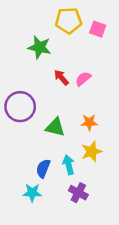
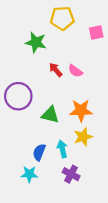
pink square: (98, 29) -> (96, 33), moved, turned -32
pink semicircle: (83, 79) -> (75, 71), turned -104
orange star: (89, 122) -> (81, 110), size x1.5

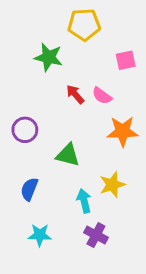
pink square: (96, 33) -> (126, 60), moved
purple circle: (18, 96) -> (25, 130), size x0.7
orange star: (81, 110) -> (123, 131), moved
blue semicircle: (39, 152) -> (29, 189), moved

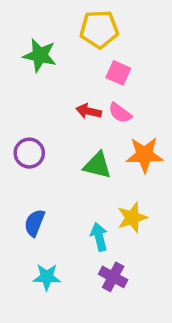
green star: (49, 57) -> (40, 55), moved
pink square: (126, 60) -> (118, 73), moved, turned 36
red arrow: (75, 94) -> (89, 111), turned -36
green triangle: (68, 155) -> (97, 165), moved

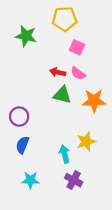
purple circle: (29, 153) -> (19, 117), moved
green triangle: (97, 165) -> (62, 95), moved

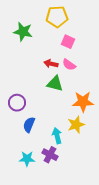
orange star: (94, 101) -> (83, 102), moved
blue semicircle: (23, 145) -> (29, 125), moved
purple cross: (74, 180) -> (50, 155), moved

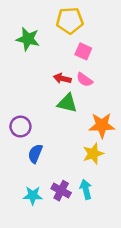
cyan arrow: (57, 136) -> (86, 189), moved

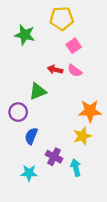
pink square: (83, 51) -> (74, 46), turned 32
green triangle: (67, 103) -> (38, 91), moved, turned -36
purple cross: (61, 191) -> (54, 157), moved

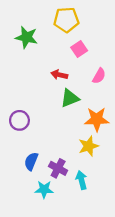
pink semicircle: (75, 71) -> (99, 76), moved, turned -96
green triangle: (38, 91) -> (70, 98), moved
blue semicircle: (31, 136) -> (31, 161), moved
cyan star: (29, 173) -> (44, 189), moved

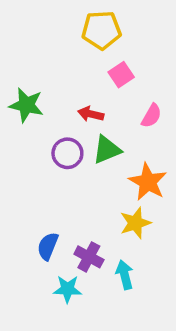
green star: (26, 37) -> (26, 105), moved
orange star: (97, 119) -> (148, 182), turned 30
purple circle: (19, 120) -> (67, 153), moved

